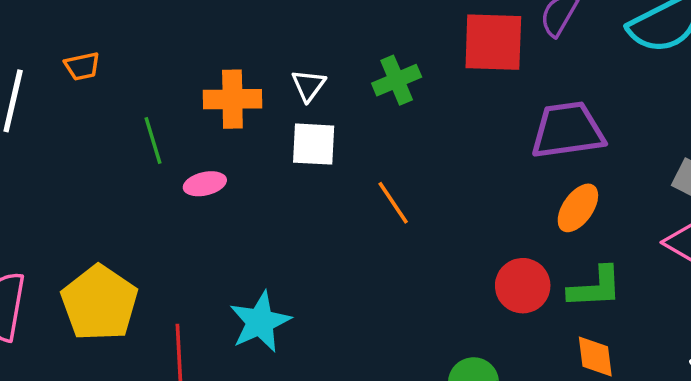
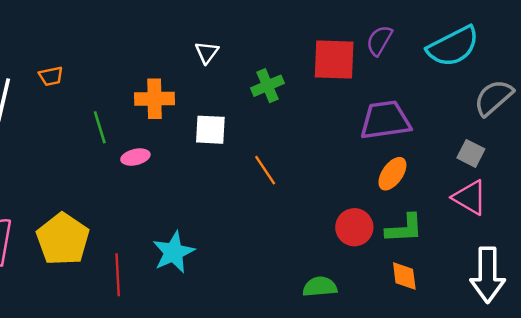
white triangle: (308, 85) -> (207, 52), moved

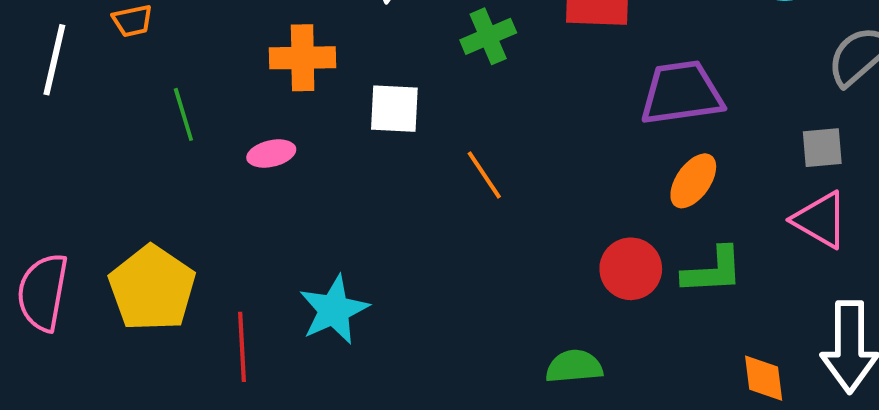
green line: (100, 127) -> (183, 114), moved
gray square: (471, 153) -> (822, 148), turned -32
orange diamond: (404, 276) -> (764, 378), moved

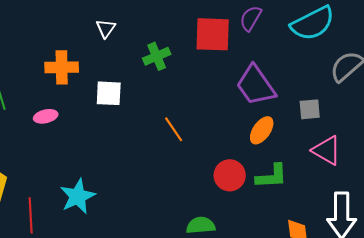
purple trapezoid: (682, 93) -> (256, 85), turned -117
gray square: (822, 148) -> (310, 109), moved
orange line: (484, 175) -> (174, 129), moved

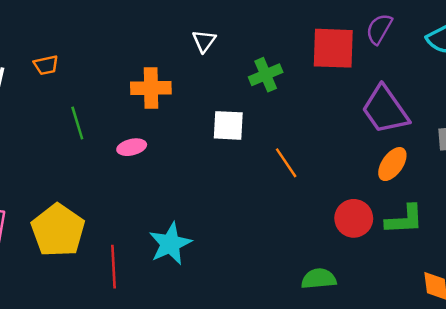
white square: (109, 93) -> (228, 125), moved

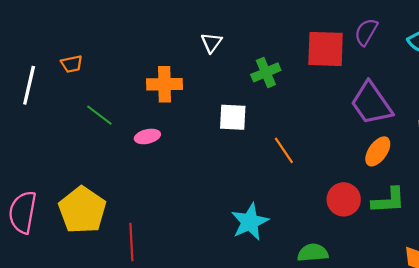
green line: (77, 123) -> (99, 115), turned -36
cyan star: (170, 244) -> (250, 222), moved

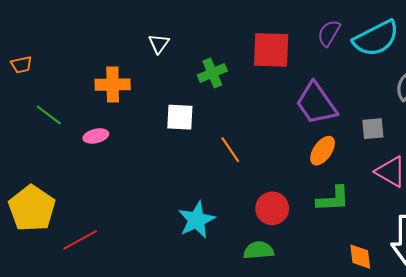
purple semicircle: (366, 32) -> (329, 33), moved
red circle: (344, 199) -> (272, 208), moved
red line: (131, 242) -> (80, 240), turned 64

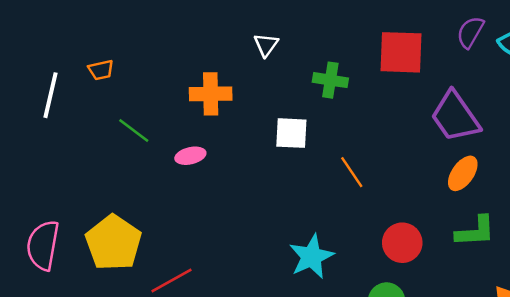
green cross: (212, 73) -> (330, 80), turned 32

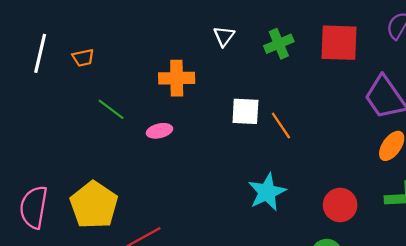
green cross: (330, 80) -> (279, 44), moved, turned -32
white line: (50, 95) -> (40, 53), moved
orange line: (352, 172) -> (281, 125), moved
cyan star: (311, 257) -> (267, 192), moved

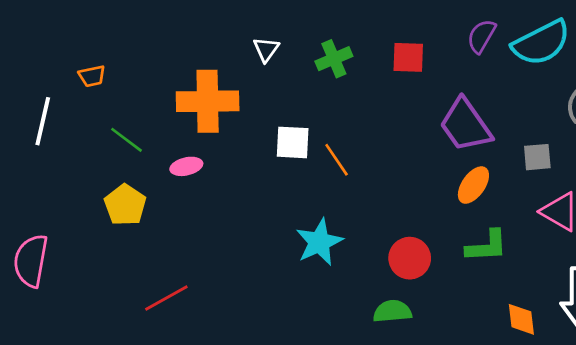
red square: (339, 43) -> (408, 57), size x0.7
white line: (40, 53) -> (43, 121), moved
orange cross: (177, 78) -> (208, 101), size x1.4
yellow pentagon: (94, 205) -> (125, 205), moved, size x0.7

